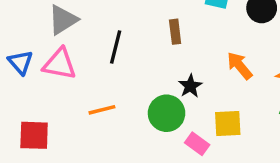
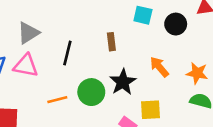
black star: (190, 86) -> (123, 82), size x1.5
green circle: (167, 113) -> (91, 92), moved

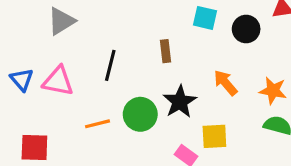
gray triangle: (28, 33) -> (61, 21), moved

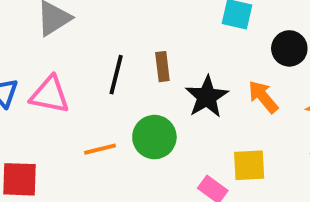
black circle: (246, 29) -> (289, 48), moved
brown rectangle: (166, 51) -> (162, 67), moved
black star: (180, 102) -> (207, 97), moved

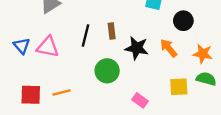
black star: (207, 97) -> (137, 48), turned -30
orange line: (100, 149) -> (62, 92), moved
yellow square: (249, 165) -> (179, 87), moved

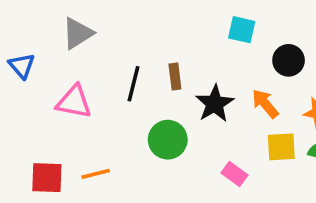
blue triangle: (22, 46) -> (22, 66), moved
black star: (137, 48) -> (215, 104), turned 30
yellow square: (179, 87) -> (281, 147), moved
pink rectangle: (140, 100) -> (234, 174), moved

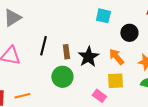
brown rectangle: (175, 77) -> (66, 52), moved
yellow square: (281, 147) -> (115, 81), moved

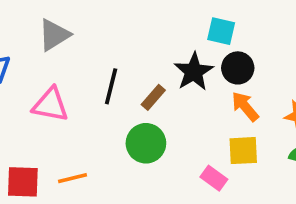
black circle: (129, 33) -> (238, 68), moved
brown rectangle: (66, 52) -> (153, 97), turned 48
black star: (88, 57) -> (194, 72), moved

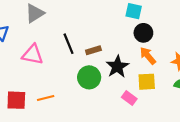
black star: (194, 72) -> (117, 67), moved
black line: (111, 86) -> (68, 44), turned -36
brown rectangle: (153, 97) -> (93, 50), turned 32

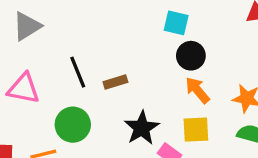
black star: (117, 67) -> (142, 128), moved
green circle: (89, 77) -> (73, 125), moved

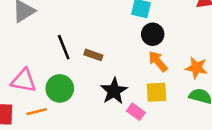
brown rectangle: (115, 82) -> (93, 55), turned 36
pink triangle: (24, 89) -> (24, 81), moved

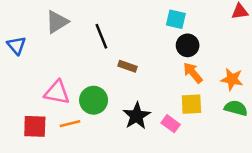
black line: (64, 47) -> (101, 36), moved
black star: (114, 91) -> (137, 116), moved

